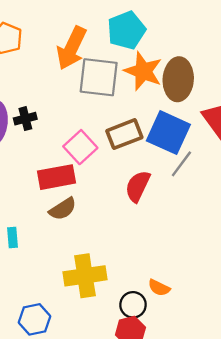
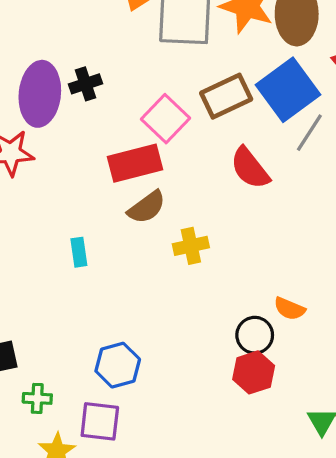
blue square: (168, 133) -> (288, 90), turned 33
red semicircle: (138, 186) -> (250, 168), turned -60
yellow cross: (85, 276) -> (191, 246), moved, size x0.6

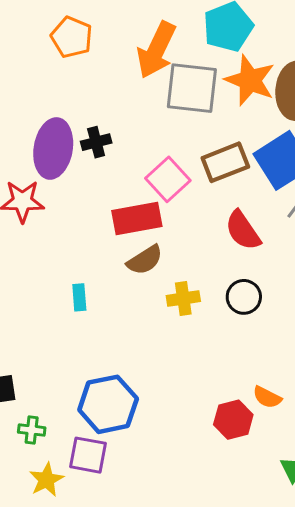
orange semicircle: (290, 309) -> (267, 397), moved
black circle: (255, 335) -> (244, 297), moved
blue hexagon: (118, 365) -> (108, 404), size x1.4

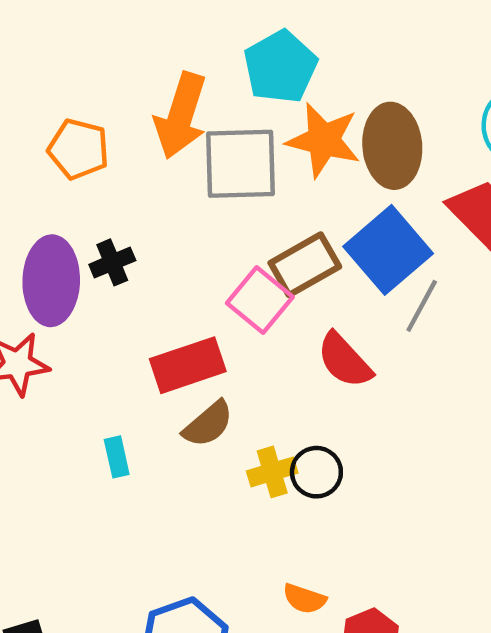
orange pentagon: (72, 37) -> (78, 149), moved
pink square: (168, 179) -> (260, 300), moved
cyan rectangle: (79, 297) -> (117, 457), moved
black circle: (244, 297) -> (316, 472), moved
orange semicircle: (267, 397) -> (304, 599), moved

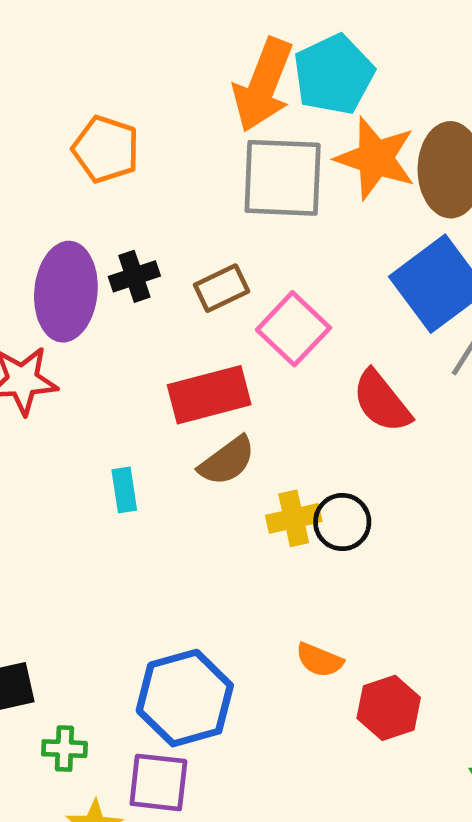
orange arrow: (181, 116) -> (263, 85), moved
brown rectangle: (305, 265) -> (222, 288), moved, size x0.7

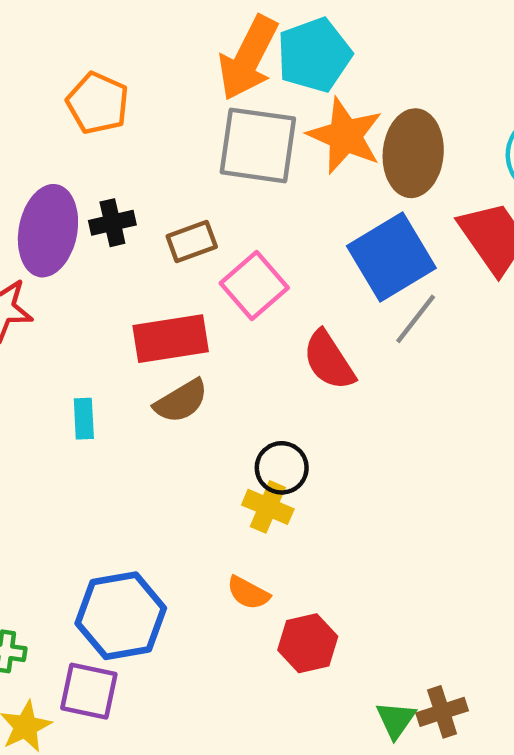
yellow cross: (294, 518) -> (268, 507), moved, turned 30

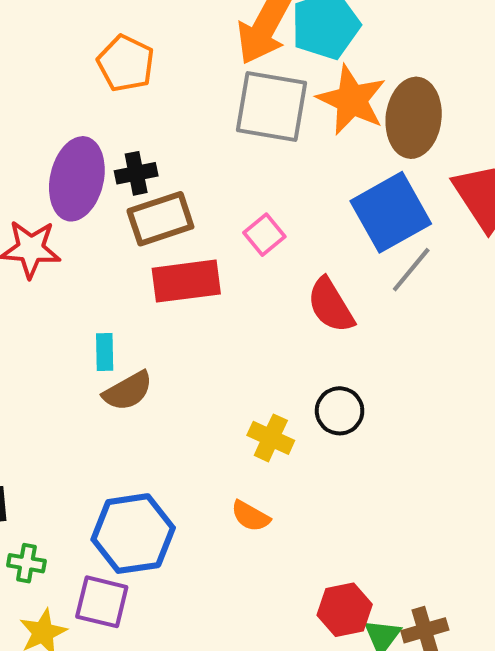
brown rectangle: (192, 242) -> (160, 219), moved, size x1.4
pink square: (254, 285) -> (264, 235), size x0.7
brown semicircle: (181, 401) -> (128, 391), moved
black circle: (282, 468) -> (340, 411), moved
red hexagon: (308, 643) -> (345, 610), moved

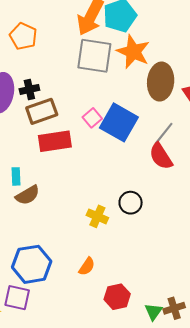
brown ellipse: (414, 118) -> (161, 82), moved
blue square: (391, 212) -> (119, 122), moved, turned -30
red semicircle: (331, 305) -> (161, 156), moved
orange semicircle: (250, 516) -> (87, 266), moved, turned -84
red hexagon: (345, 610) -> (117, 297), moved

